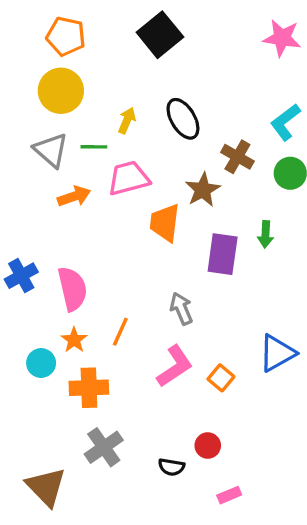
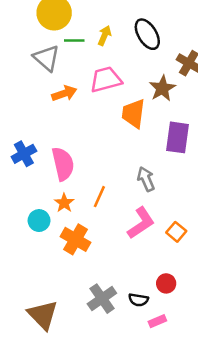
green line: (94, 147) -> (74, 41), moved
orange cross: (89, 388) -> (76, 239), turned 32
gray cross: (104, 447) -> (102, 299), moved
pink rectangle: (229, 495) -> (157, 321), moved

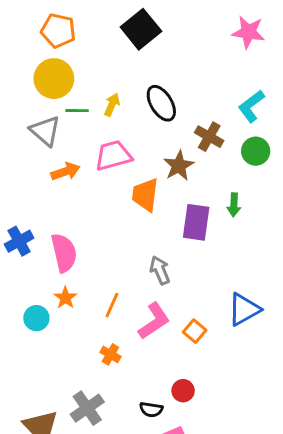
orange line: (99, 197) -> (112, 305), moved
orange cross: (76, 239) -> (110, 354), moved, size x0.6
gray cross: (102, 299) -> (87, 408), moved

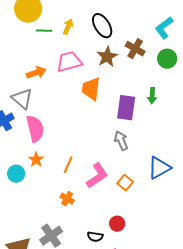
gray triangle: (45, 131) -> (22, 99), moved
brown star: (179, 166) -> (107, 57), moved
gray arrow: (160, 270) -> (121, 141), moved

